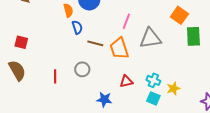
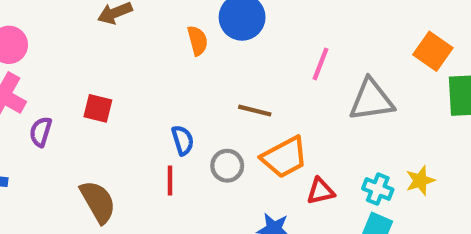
blue semicircle: (77, 27) -> (183, 140), moved
orange trapezoid: (119, 48) -> (284, 157), moved, turned -100
brown semicircle: (17, 70) -> (98, 202), moved
yellow star: (173, 88) -> (420, 181), moved

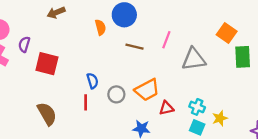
red square: (98, 108) -> (47, 64), size x1.5
brown line: (255, 111) -> (135, 47), moved
purple semicircle: (41, 132) -> (24, 44), moved
yellow star: (420, 181) -> (220, 118), moved

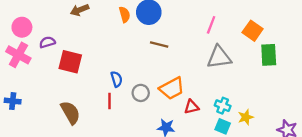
orange semicircle: (100, 27) -> (125, 15), moved
pink line: (166, 40) -> (211, 25), moved
purple semicircle: (24, 44) -> (47, 42), turned 56

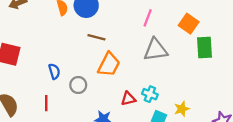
orange trapezoid: (172, 88) -> (109, 65), moved, turned -35
red line: (110, 101) -> (46, 103), moved
cyan cross: (223, 106) -> (150, 94), moved

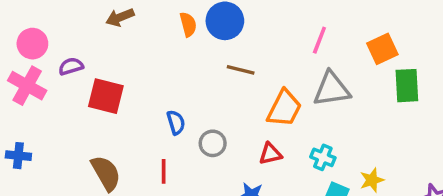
orange square: (189, 24) -> (382, 49), turned 30
orange trapezoid: (109, 65) -> (284, 108), moved
red triangle: (128, 99) -> (270, 154), moved

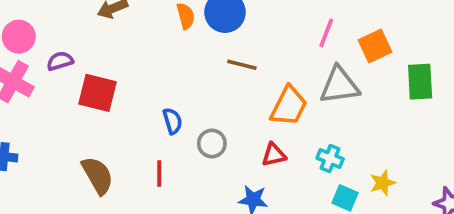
orange square: (382, 49) -> (375, 46), moved

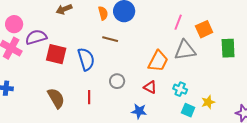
purple semicircle: (60, 61) -> (36, 37), size x1.5
brown line: (242, 65) -> (110, 39), moved
blue semicircle: (172, 121) -> (86, 59), moved, size x1.6
red triangle: (274, 155) -> (150, 87), turned 40

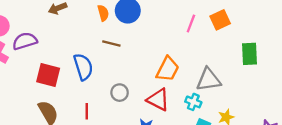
orange square: (204, 29) -> (220, 20), moved
gray triangle: (185, 50) -> (209, 80), moved
red square: (56, 54) -> (48, 75), moved
red triangle: (150, 87) -> (158, 100), size x1.5

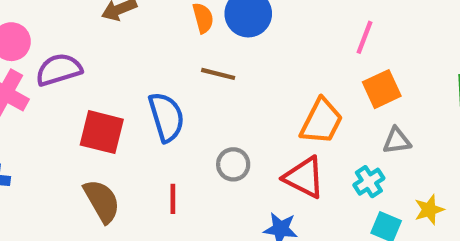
orange square: (220, 20) -> (382, 89), moved
gray triangle: (209, 80) -> (397, 141), size x0.6
cyan cross: (193, 102) -> (369, 182), turned 35

